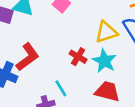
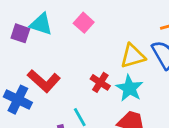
red L-shape: (28, 57) -> (44, 81), turned 76

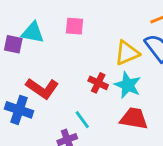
pink square: (84, 23) -> (75, 26), turned -30

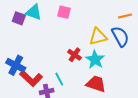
red L-shape: (42, 88) -> (31, 78), moved

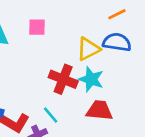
blue semicircle: (120, 37) -> (117, 42), turned -40
red cross: (75, 55) -> (63, 79), size x1.5

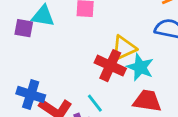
yellow triangle: (88, 49) -> (124, 48), moved

